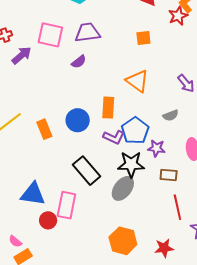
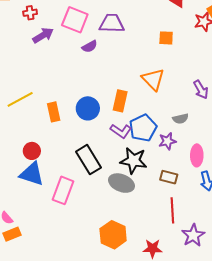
purple semicircle: (79, 62) -> (90, 46), moved
purple star: (156, 148) -> (167, 141), moved, turned -30
gray ellipse: (123, 188) -> (121, 183), turned 65
red circle: (48, 220) -> (32, 151), moved

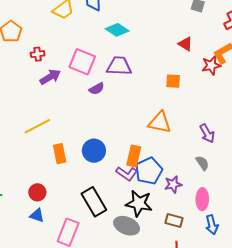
orange triangle: (153, 79) -> (160, 122), turned -35
yellow line: (20, 99) -> (37, 126), moved
orange rectangle: (120, 101) -> (134, 156), moved
gray semicircle: (180, 119) -> (202, 163), moved, turned -112
blue triangle: (32, 174) -> (37, 215), size x0.6

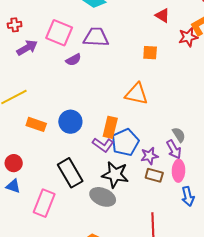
purple arrow: (207, 133) -> (174, 149), moved
orange rectangle: (60, 154) -> (36, 124), turned -60
brown rectangle: (174, 220) -> (154, 175), moved

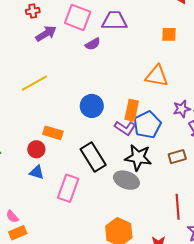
orange rectangle: (36, 124) -> (53, 133), moved
purple star: (149, 156) -> (182, 109), moved
brown rectangle: (154, 175) -> (177, 157), turned -30

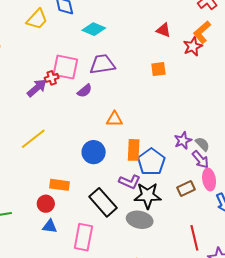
red cross: (33, 11) -> (52, 78), moved
orange triangle: (157, 76) -> (114, 119), moved, size x0.7
purple L-shape: (125, 128) -> (130, 182), moved

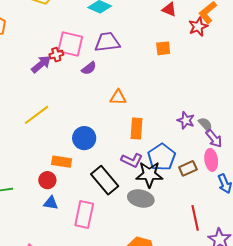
purple star: (183, 141) -> (186, 120), turned -30
blue circle: (94, 152) -> (84, 138), moved
purple arrow: (200, 159) -> (214, 139), moved
blue pentagon: (151, 162) -> (162, 157), moved

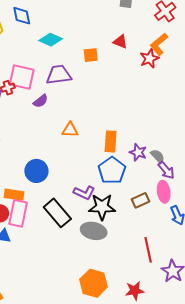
orange square: (163, 48) -> (91, 55), moved
orange rectangle: (136, 129) -> (111, 141), moved
blue pentagon: (162, 157) -> (112, 170), moved
pink rectangle: (84, 215) -> (18, 213), moved

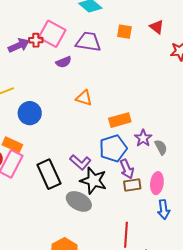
orange rectangle: (111, 141) -> (120, 120), turned 55
purple arrow: (166, 170) -> (127, 169), moved
blue circle: (36, 171) -> (30, 113), moved

